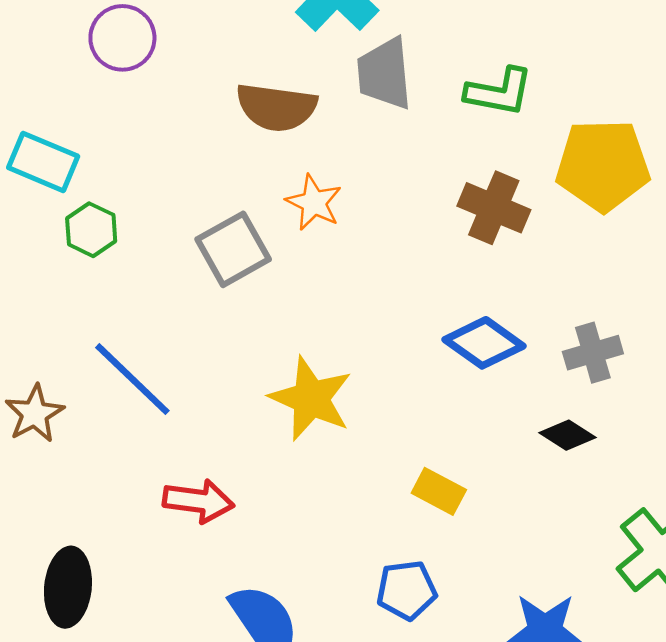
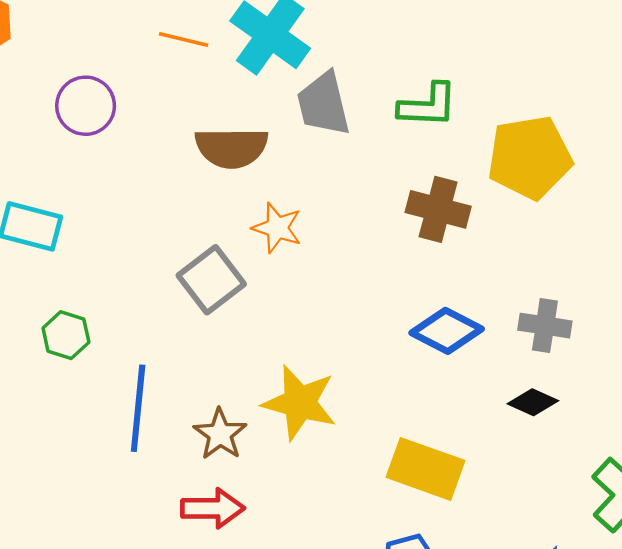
green hexagon: (91, 230) -> (66, 335), moved
gray cross: (593, 353) -> (545, 326), turned 33
blue line: (132, 379) -> (138, 408), turned 60
brown star: (35, 414) -> (220, 434), moved
yellow rectangle: (439, 491) -> (425, 469), size x1.6

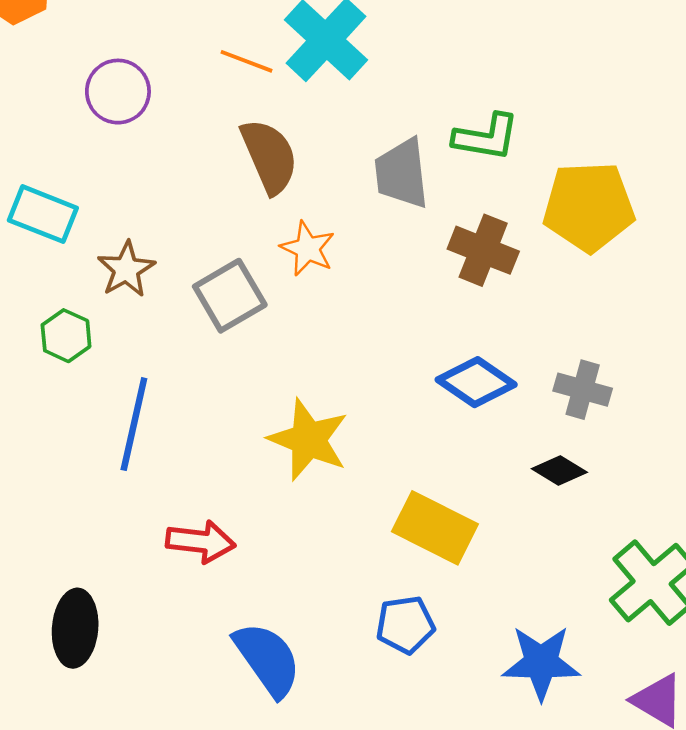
orange line: (184, 39) -> (247, 61), moved
gray trapezoid: (323, 104) -> (402, 173), moved
brown semicircle: (232, 148) -> (269, 156), turned -120
brown star: (220, 434) -> (126, 269), moved

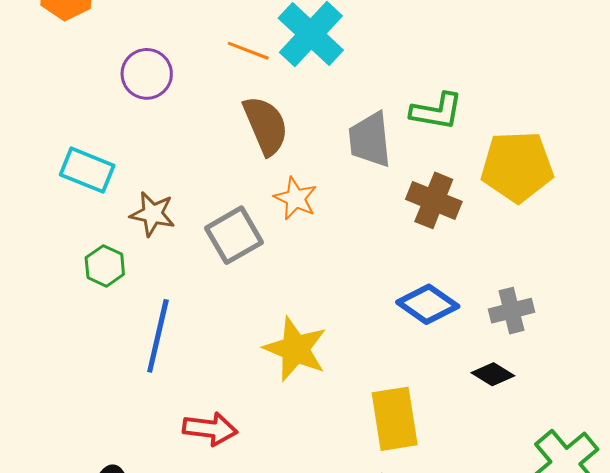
brown star: (126, 269) -> (153, 214), turned -30
gray cross: (583, 390) -> (511, 311), turned -30
yellow rectangle: (435, 528) -> (395, 419), turned 54

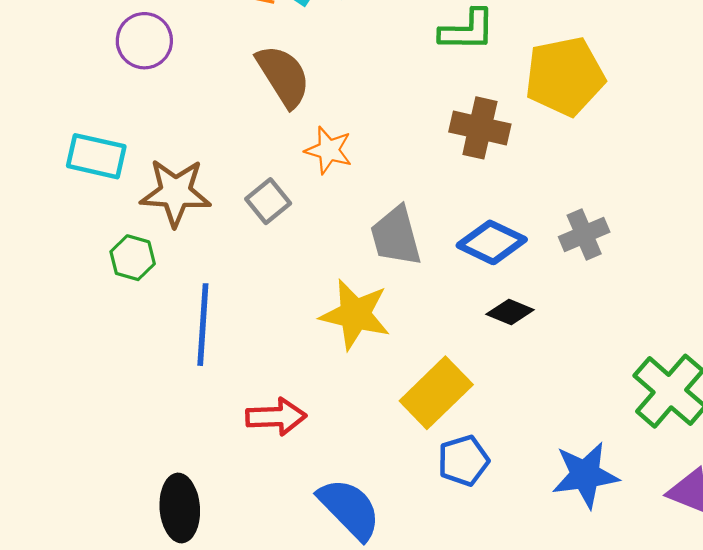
gray trapezoid: (370, 140) -> (396, 236), moved
brown star: (153, 214) -> (175, 192), size x1.4
gray square: (234, 235) -> (268, 201), size x0.7
black diamond: (493, 374) -> (510, 312), moved
yellow rectangle: (395, 419) -> (436, 393), moved, turned 64

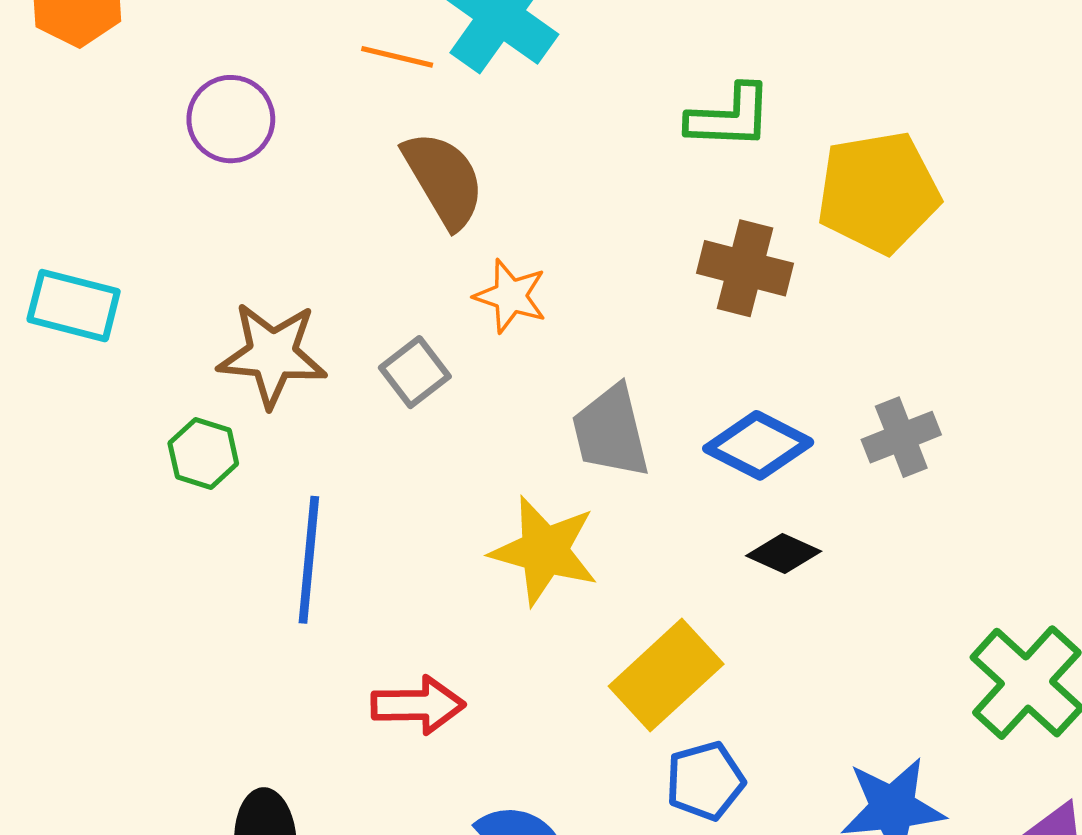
cyan rectangle: (96, 156) -> (74, 306), moved

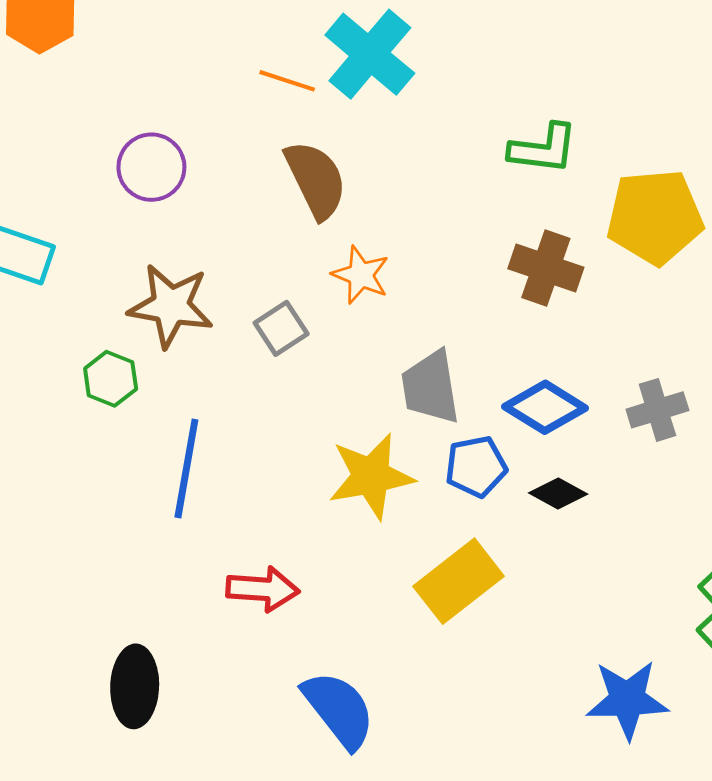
purple circle: (231, 119) -> (151, 167), moved
yellow star: (544, 551) -> (371, 476), turned -30
blue pentagon: (705, 781) -> (476, 467), moved

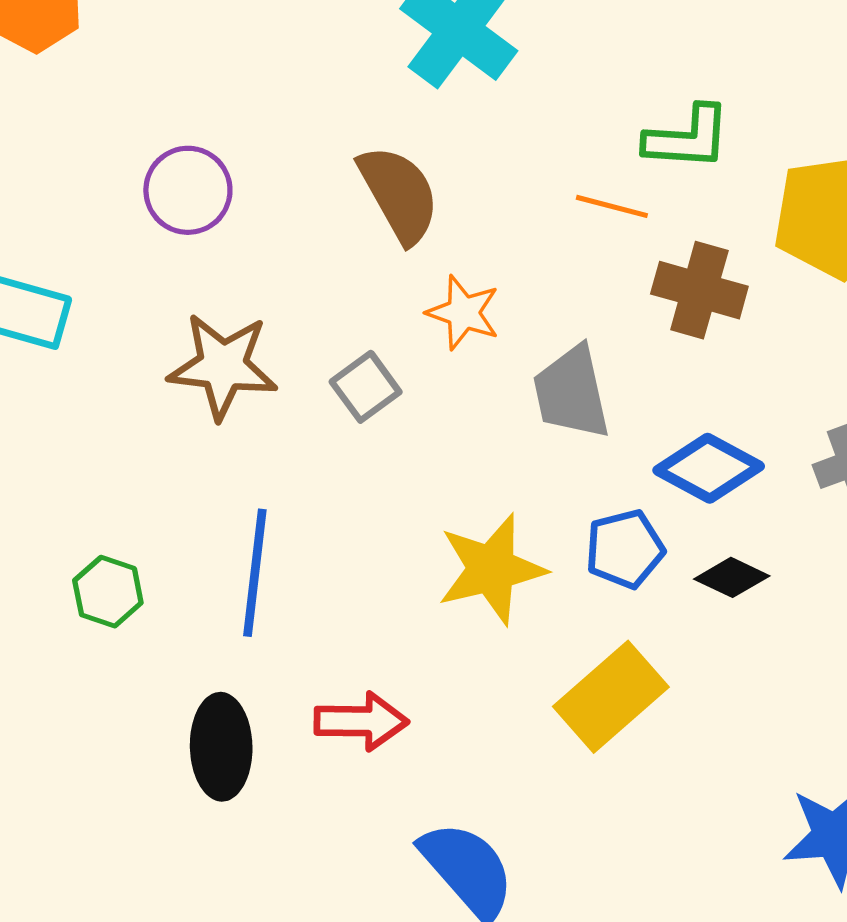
orange line: (287, 81) -> (612, 206), moved
green hexagon: (111, 379) -> (108, 592), moved
gray trapezoid: (430, 387) -> (571, 392), moved
black ellipse: (135, 686) -> (221, 747), moved

